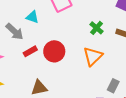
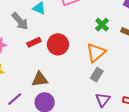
gray rectangle: (113, 86) -> (97, 75), moved

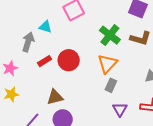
gray arrow: (20, 21) -> (28, 42), turned -114
green cross: (102, 25) -> (110, 35), size x1.5

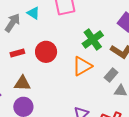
red rectangle: (45, 61) -> (17, 53), moved
gray rectangle: (111, 85) -> (111, 75), moved

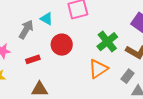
red circle: (46, 52) -> (62, 45), moved

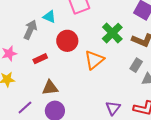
orange triangle: (98, 69) -> (94, 60), moved

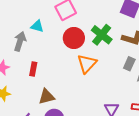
red circle: (67, 41) -> (74, 38), moved
red rectangle: (40, 59) -> (33, 69), turned -48

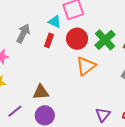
cyan triangle: (37, 26) -> (55, 22), moved
red rectangle: (33, 69) -> (49, 40), moved

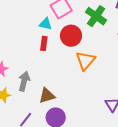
gray arrow: (23, 33) -> (24, 81), moved
green cross: (105, 40) -> (96, 16), moved

